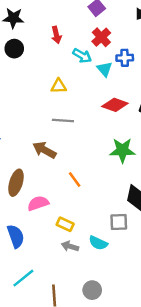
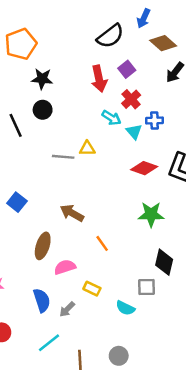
red arrow: (56, 35) -> (99, 79), moved, size x1.5
gray line: (63, 121) -> (63, 157), moved
gray arrow: (70, 246) -> (67, 309), moved, turned -63

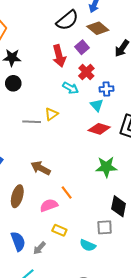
brown diamond: (163, 43) -> (98, 28), moved
cyan triangle: (134, 132) -> (97, 105), moved
yellow triangle: (87, 148) -> (51, 114), turned -32
pink semicircle: (65, 267) -> (49, 205), moved

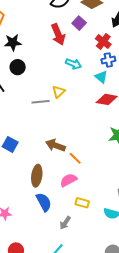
red cross: (86, 72) -> (103, 41), moved
orange line: (67, 192) -> (75, 158), moved
blue semicircle: (18, 241) -> (44, 202), moved

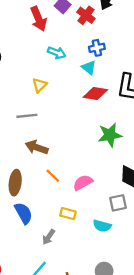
red cross: (103, 41) -> (86, 15), moved
gray line: (41, 102) -> (27, 116), moved
orange line: (75, 158) -> (53, 176), moved
pink semicircle: (68, 180) -> (83, 183), moved

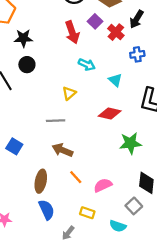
blue cross: (97, 48) -> (137, 54), moved
red diamond: (95, 94) -> (110, 113), moved
gray square: (118, 203) -> (134, 206), turned -35

